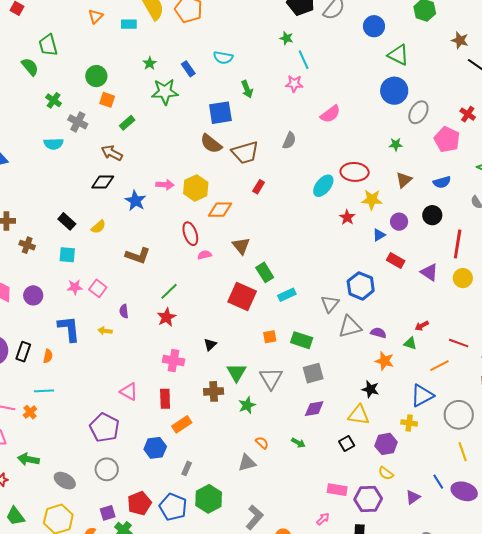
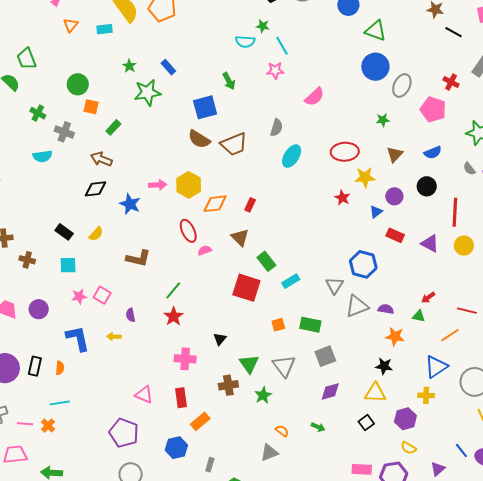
cyan semicircle: (223, 58) -> (245, 42), moved
cyan ellipse: (323, 186) -> (292, 156), moved
red rectangle: (259, 187) -> (250, 205), moved

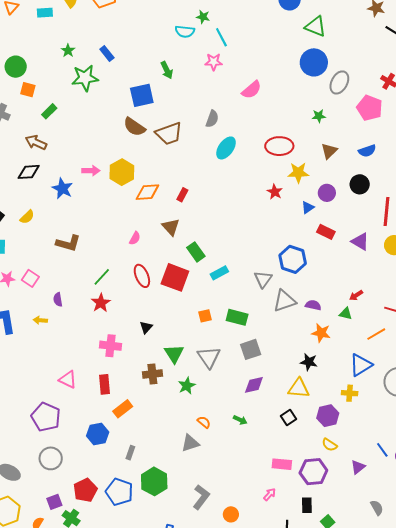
red ellipse: (188, 231) -> (142, 276), moved
pink semicircle: (205, 250) -> (135, 238), turned 136

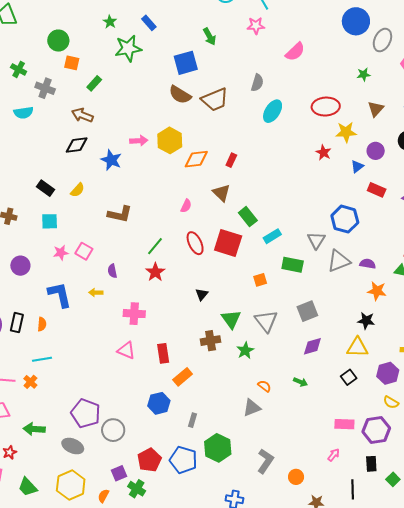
green rectangle: (237, 317) -> (293, 265), moved
pink cross: (110, 346) -> (134, 314), moved
purple pentagon: (46, 417) -> (86, 413), moved

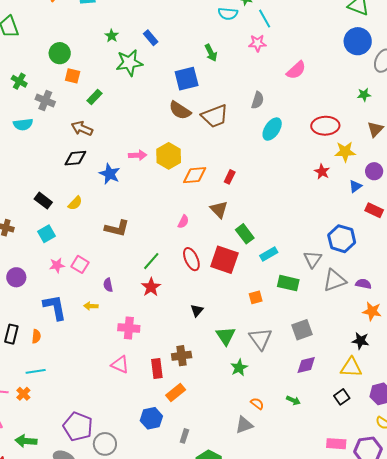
cyan square: (50, 221) -> (47, 234), turned -30
brown cross: (211, 341) -> (182, 356), moved

